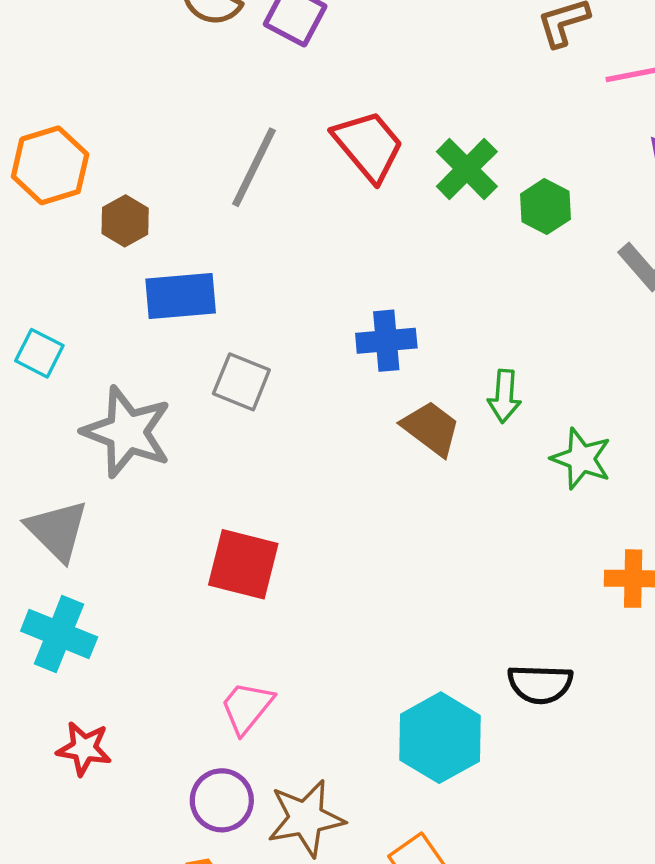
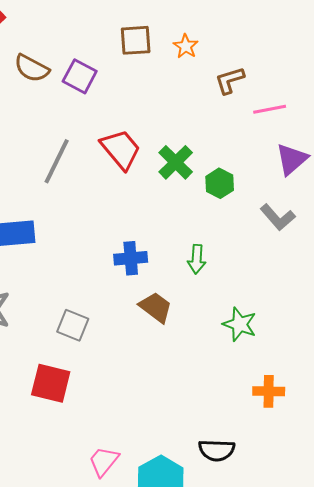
gray square: (241, 382) -> (73, 325), moved
green arrow: (504, 396) -> (197, 259), moved
pink trapezoid: (247, 707) -> (104, 461), moved

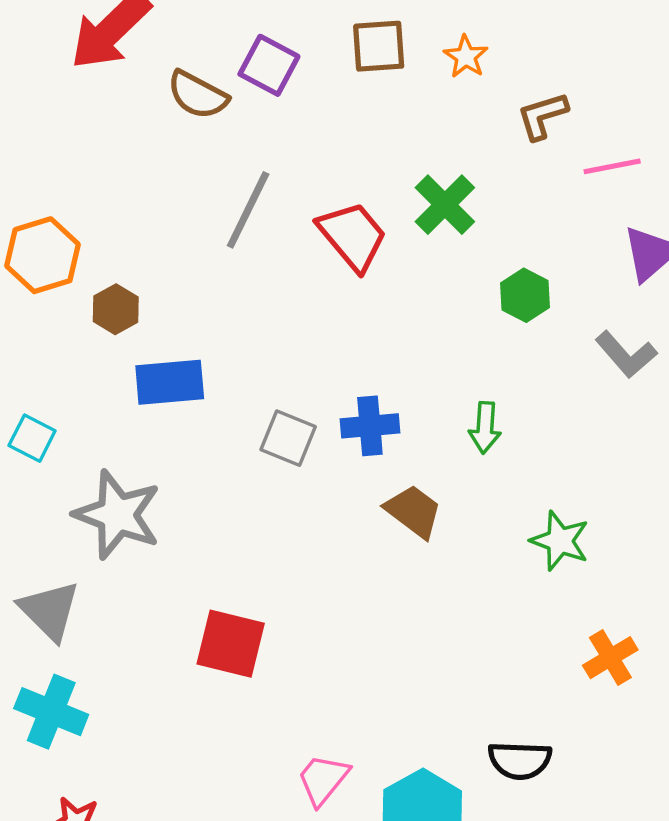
purple square: (80, 76) -> (269, 65), moved
gray line: (57, 161) -> (248, 210), moved
green cross: (176, 162) -> (445, 205), moved
gray square: (73, 325) -> (288, 438), moved
orange cross: (269, 391) -> (610, 658), turned -32

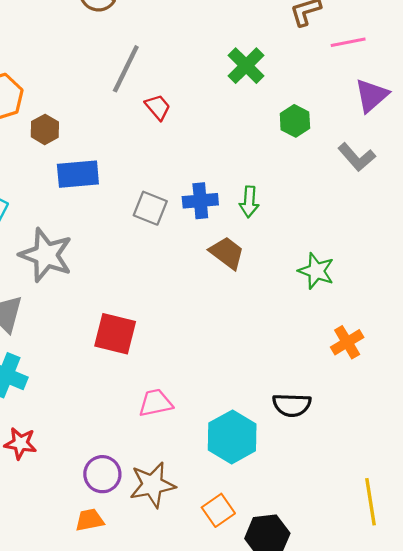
red trapezoid: (353, 236) -> (158, 107), moved, size x0.6
green arrow: (485, 428) -> (249, 202), moved
pink trapezoid: (323, 779) -> (156, 403), moved, turned 39

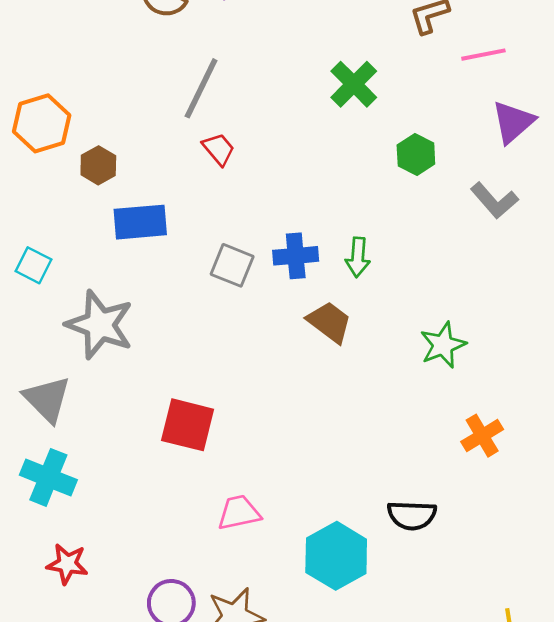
red trapezoid: (158, 107) -> (219, 149), moved
green star: (316, 271) -> (443, 345), turned 30

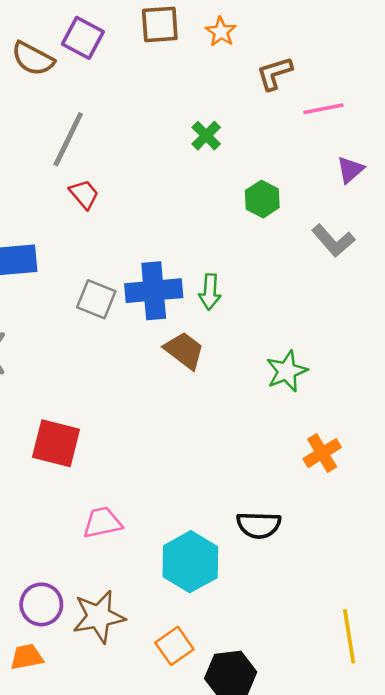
green cross: (354, 84) -> (206, 136), size x0.7
purple triangle: (513, 122) -> (350, 170), size x0.7
blue cross: (296, 256) -> (154, 291), size x1.4

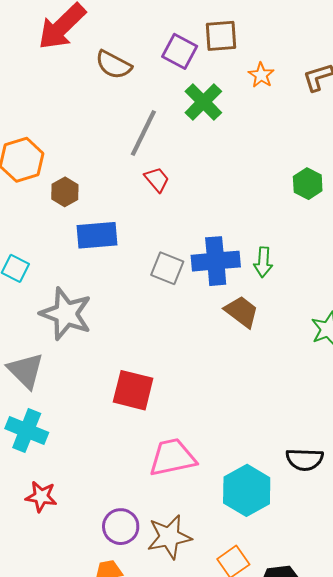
orange star: (221, 32) -> (261, 75), moved
purple square: (83, 38) -> (180, 51), moved
green cross: (206, 136) -> (203, 102), moved, size x1.5
pink trapezoid: (102, 523) -> (172, 457), size x1.4

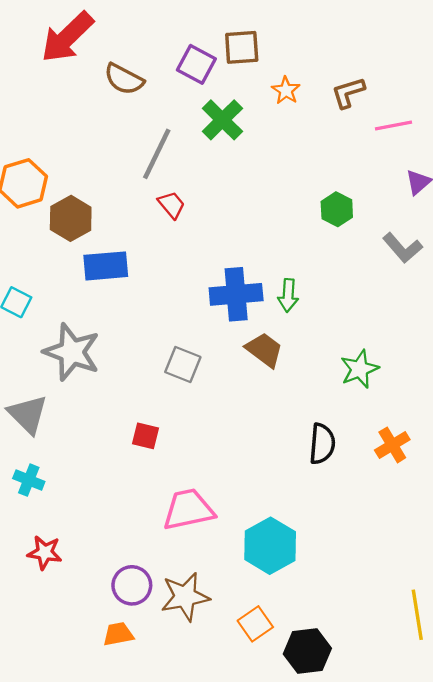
brown hexagon: (65, 192) -> (71, 218), size x1.4
gray square: (167, 268) -> (183, 364), moved
red square: (133, 390) -> (145, 436), size x0.6
cyan cross: (27, 430) -> (29, 480), size x0.7
black semicircle: (305, 459) -> (322, 444), moved, turned -87

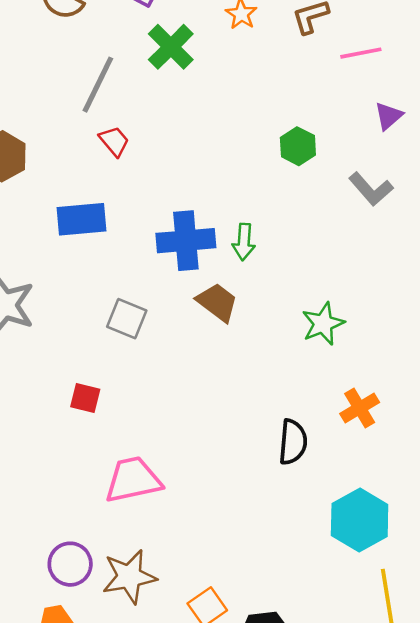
blue rectangle: (106, 266) -> (81, 219), moved
black semicircle: (322, 444) -> (293, 442), moved
cyan hexagon: (270, 546) -> (360, 520), moved

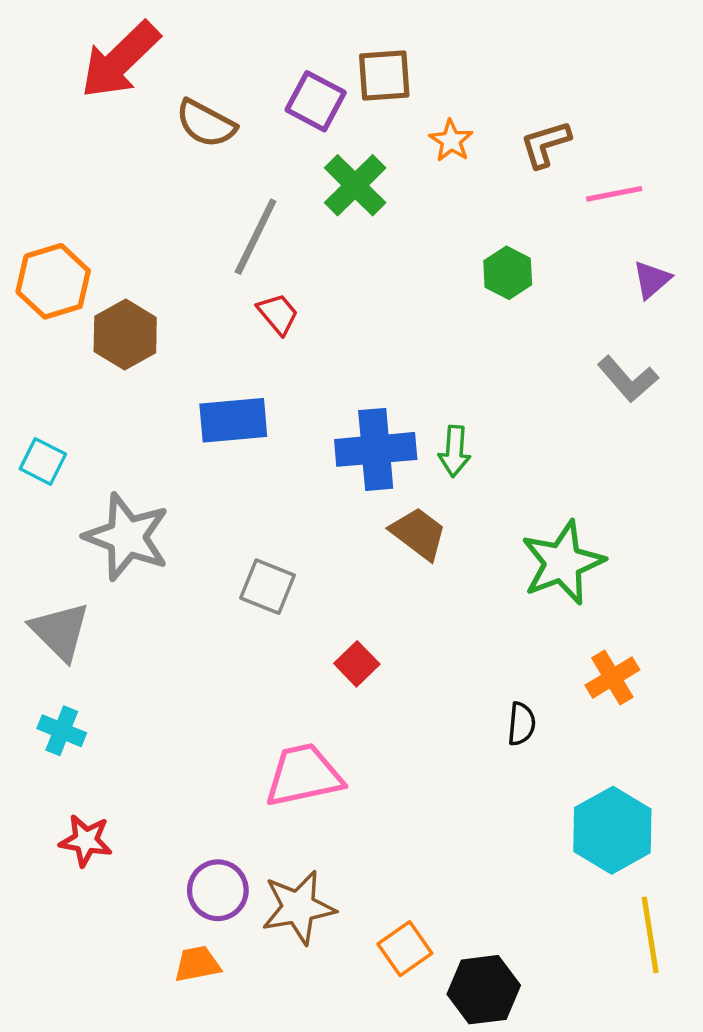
green hexagon: (298, 146) -> (508, 273), moved
gray square: (127, 319) -> (268, 587), moved
green star: (323, 324) -> (563, 563), size x1.4
red square: (85, 398) -> (357, 664), moved, turned 32
black semicircle: (293, 442) -> (521, 724), size x0.7

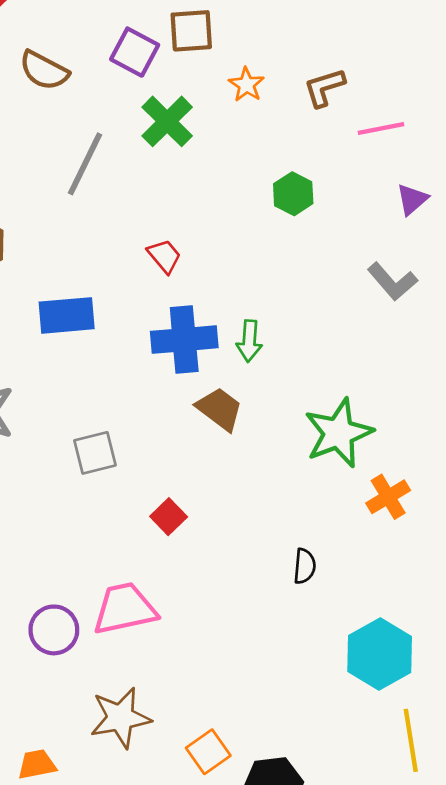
red trapezoid: (278, 314) -> (164, 256), moved
gray square: (268, 587) -> (95, 453), turned -36
orange cross: (612, 678) -> (388, 497), moved
purple circle: (218, 890) -> (54, 630), moved

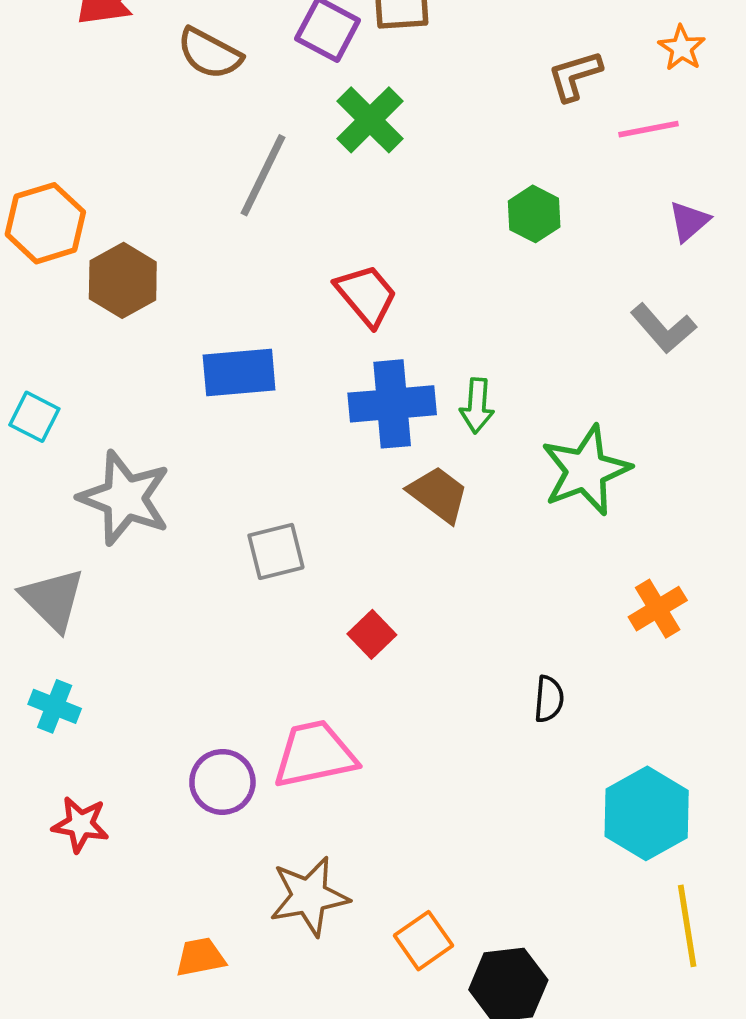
orange star: (246, 85) -> (682, 48), moved
red trapezoid: (164, 256) -> (366, 295), size x1.4
green star: (339, 433) -> (586, 470), moved

